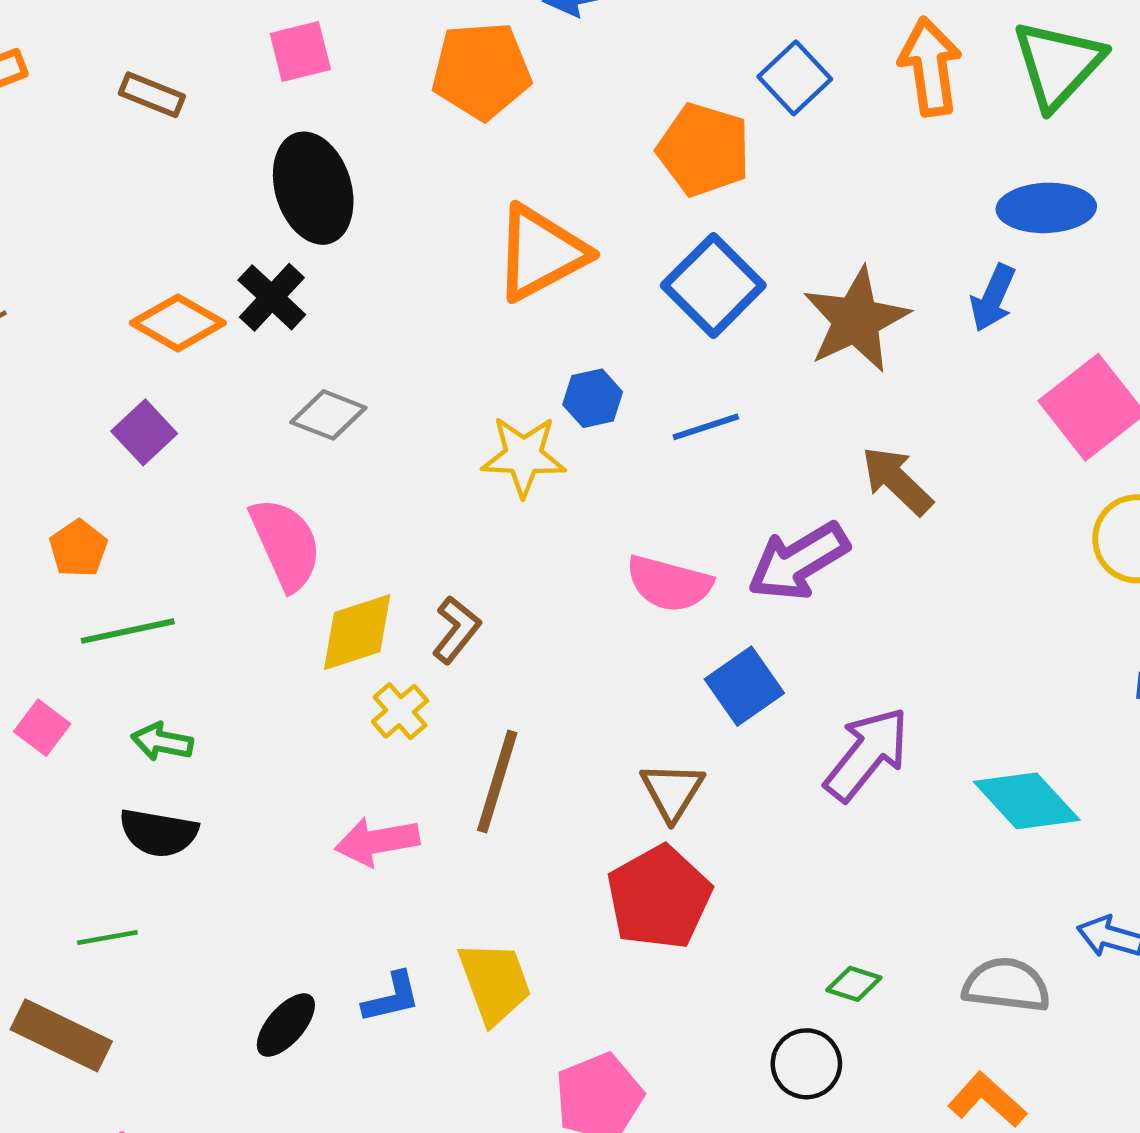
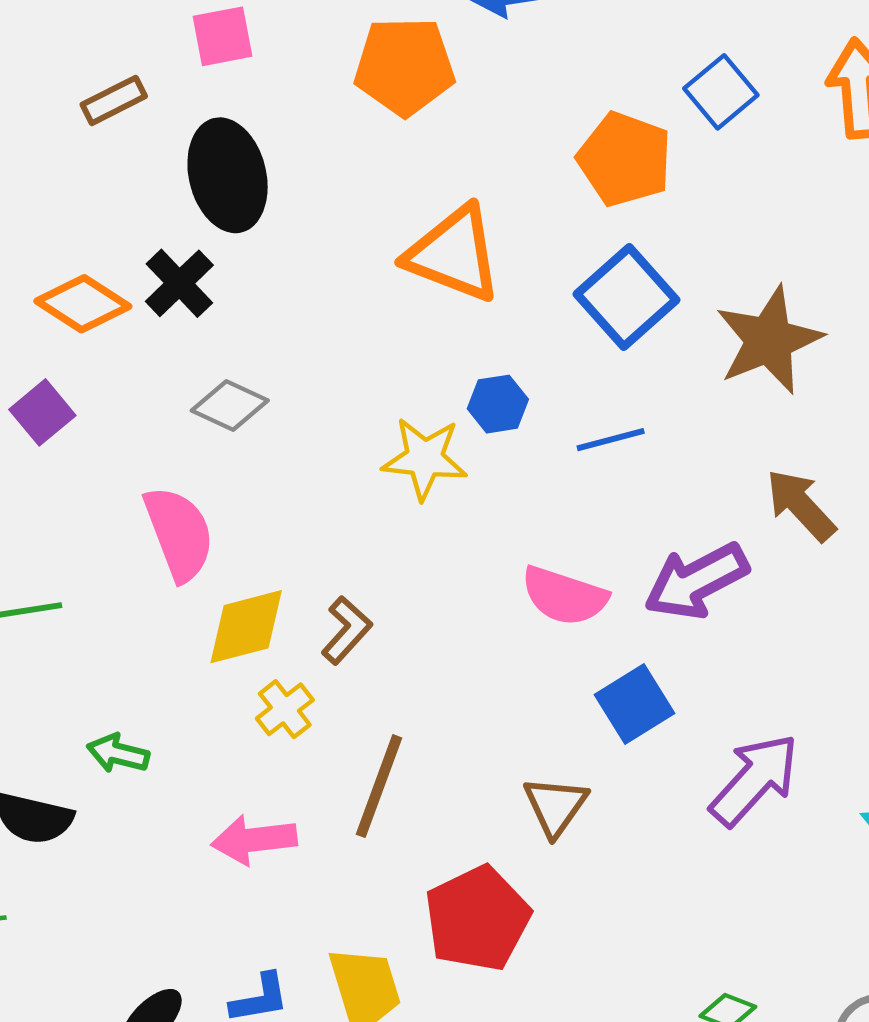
brown rectangle: (152, 95) -> (114, 100), moved, turned -52
orange triangle: (541, 253) -> (454, 254), turned 46
green arrow: (162, 742) -> (118, 753), moved
red pentagon: (659, 897) -> (477, 919), moved

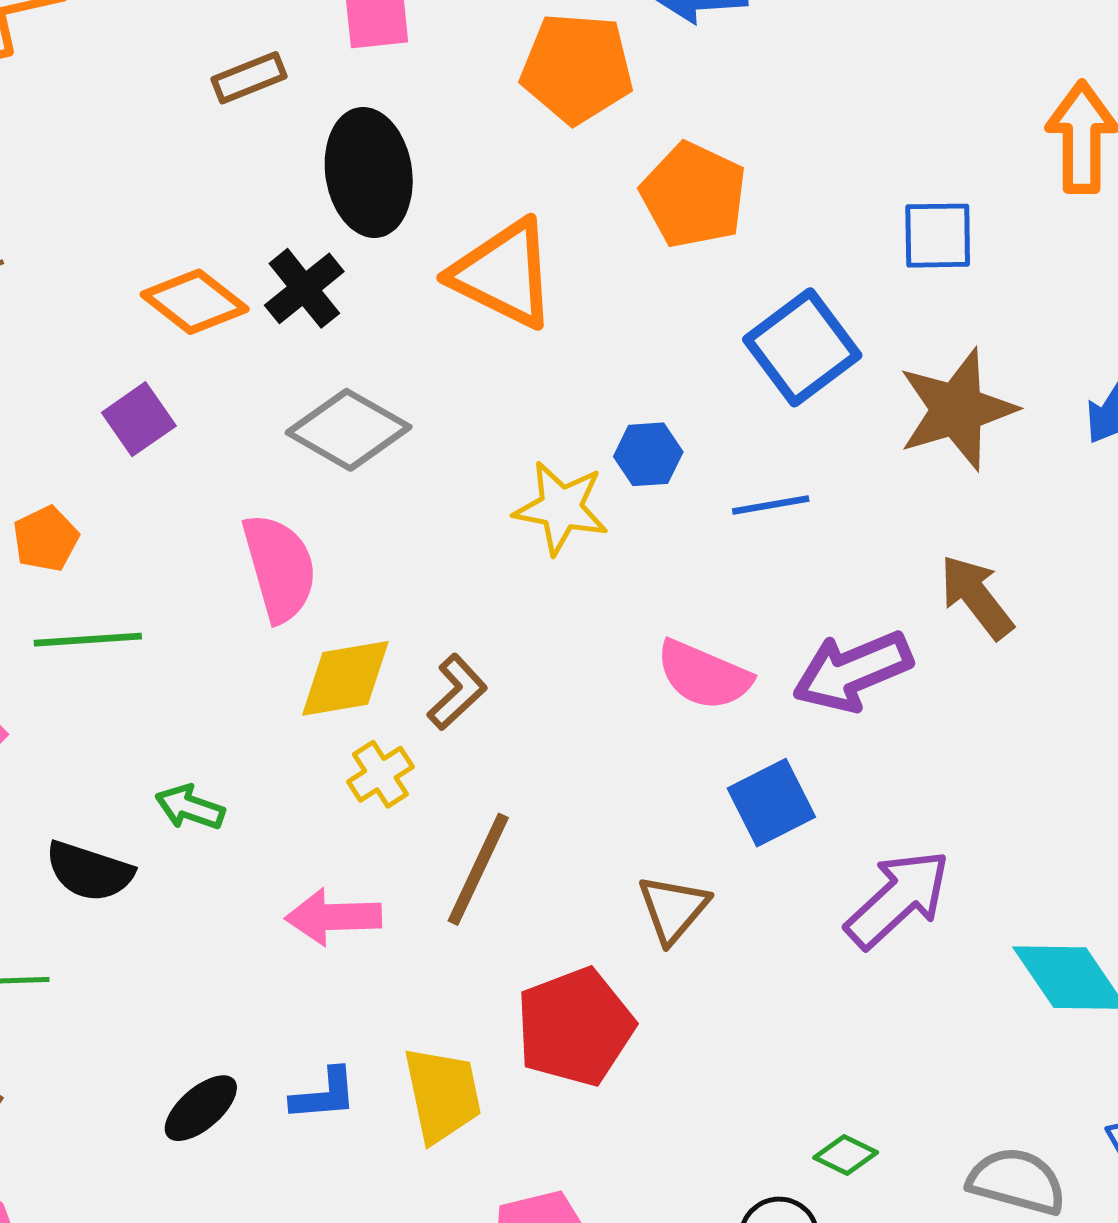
blue square: (721, 92) -> (938, 236), moved, turned 34
orange pentagon: (625, 159) -> (694, 195), moved
orange triangle: (454, 254) -> (504, 274), moved
gray diamond: (230, 406) -> (349, 430), size x1.4

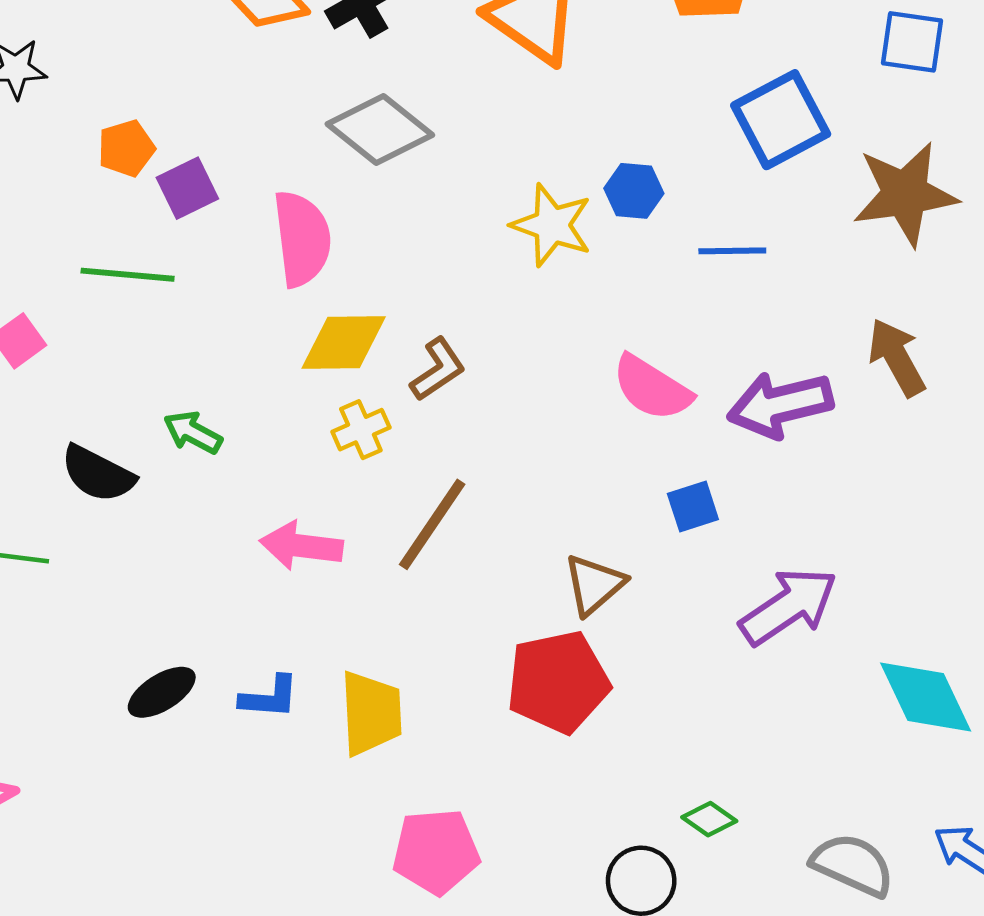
purple square: (139, 419) -> (187, 188), moved
orange pentagon: (46, 539) -> (126, 148), moved
blue square: (771, 803) -> (693, 507), size x0.7
red pentagon: (575, 1027) -> (558, 682), moved

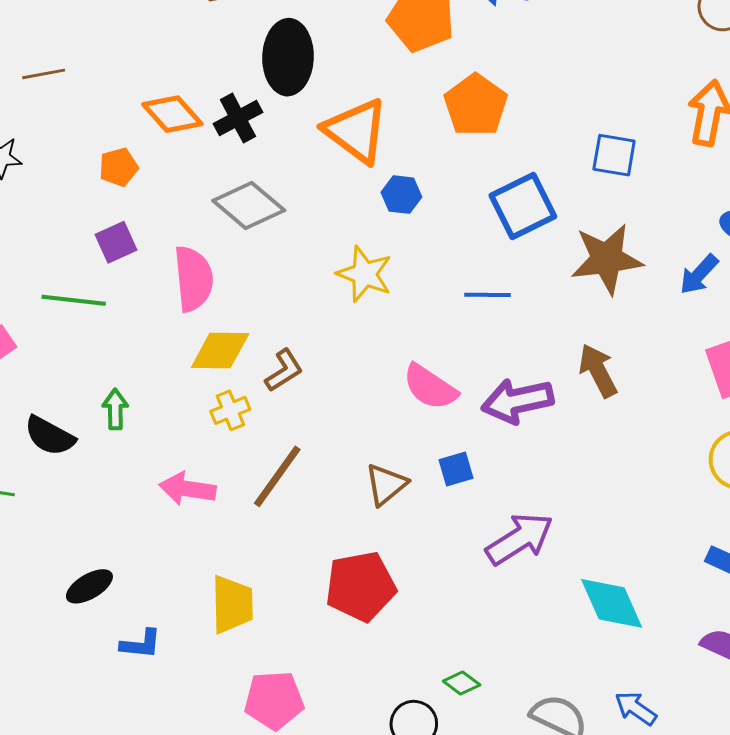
orange pentagon: (126, 148) -> (119, 167), moved
blue hexagon: (634, 191) -> (401, 195), moved
green arrow: (193, 432) -> (115, 409), turned 60
brown triangle: (594, 585) -> (386, 485), moved
blue L-shape: (269, 697) -> (141, 644), moved

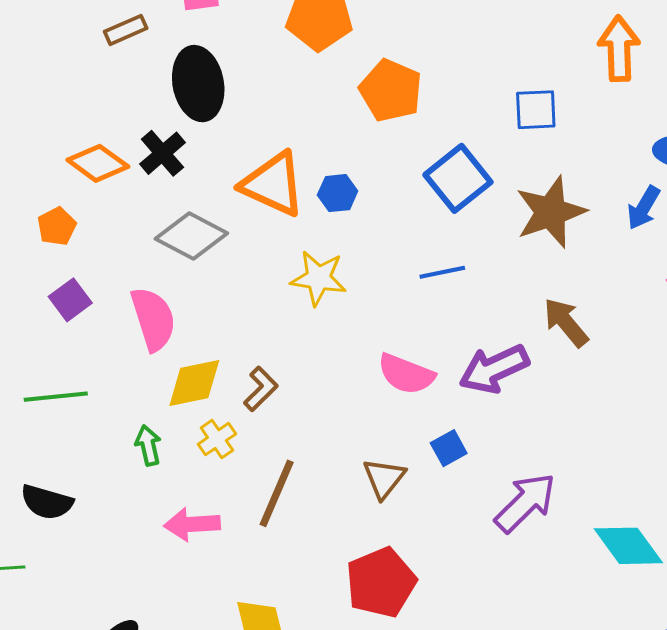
orange triangle: (356, 131) -> (273, 184), moved
green line: (74, 300) -> (56, 397), moved
green arrow: (115, 409) -> (148, 445), moved

